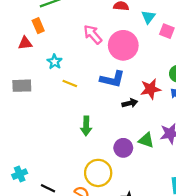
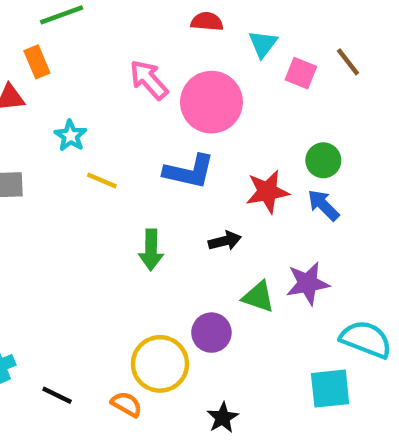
black arrow: (130, 103) -> (225, 241), moved
green arrow: (86, 126) -> (151, 250), moved
purple circle: (123, 148) -> (211, 333), moved

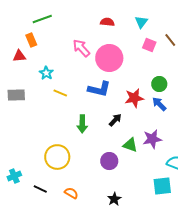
cyan triangle: (263, 44) -> (141, 22), moved
black arrow: (225, 241) -> (115, 120), turned -32
yellow circle: (160, 364) -> (57, 157), moved

